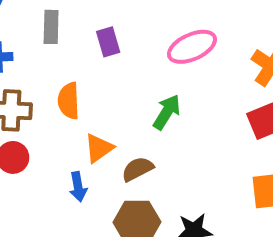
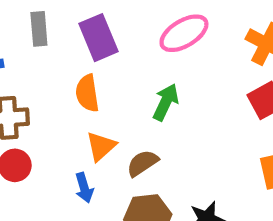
purple rectangle: (108, 42) -> (98, 38), size x1.5
orange semicircle: (69, 101) -> (87, 93), moved

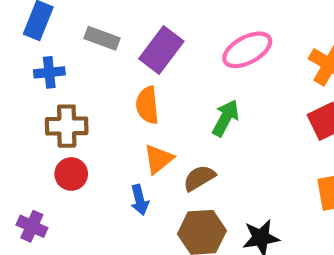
gray rectangle: (39, 29) -> (102, 38), turned -68
purple rectangle: (98, 38) -> (161, 50), turned 57

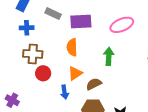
purple rectangle: (161, 50) -> (81, 22), turned 45
green arrow: (226, 118) -> (109, 56), turned -30
red circle: (71, 174) -> (43, 73), moved

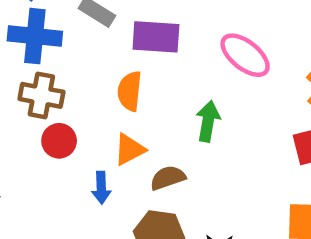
pink ellipse: (122, 25) -> (245, 55), turned 55
blue cross: (27, 28) -> (35, 36), size x1.6

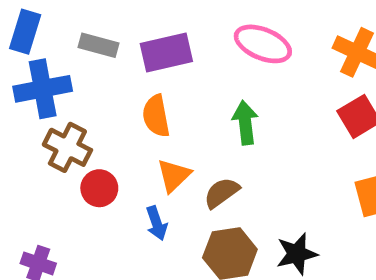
brown cross: (41, 95) -> (67, 147), turned 33

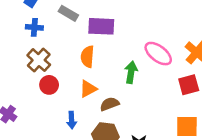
pink ellipse: (263, 44) -> (158, 54), moved
blue cross: (43, 89) -> (34, 27), size x0.6
blue arrow: (157, 223) -> (72, 120), moved

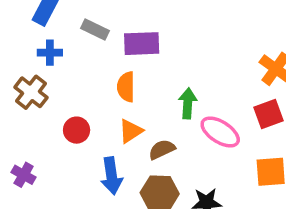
pink ellipse: (158, 54) -> (220, 132), moved
brown cross: (39, 60) -> (31, 92), moved
blue arrow: (72, 120) -> (111, 176), size x1.5

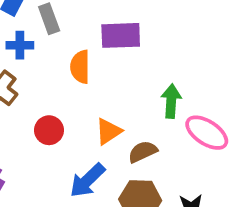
gray rectangle: (95, 29) -> (49, 19), moved, turned 44
orange semicircle: (126, 87) -> (80, 67), moved
blue arrow: (111, 176) -> (87, 180), turned 54

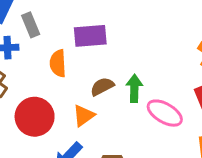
red circle: (49, 130) -> (35, 117), size x1.6
brown semicircle: (143, 152) -> (102, 87), moved

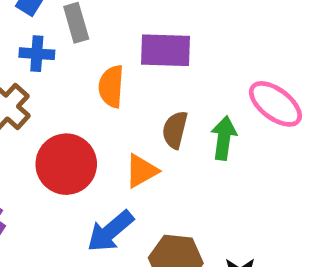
brown semicircle: (102, 87) -> (175, 130), turned -55
pink ellipse: (165, 113) -> (275, 104), moved

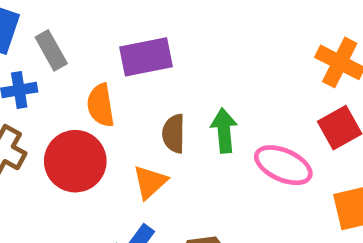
pink ellipse: (275, 104) -> (283, 165), moved
red circle: (66, 164) -> (75, 161), moved

